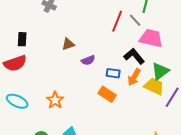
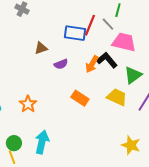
blue rectangle: (113, 73) -> (75, 33), moved, size x1.5
orange arrow: (134, 77) -> (92, 64), moved
yellow trapezoid: (154, 86) -> (117, 97), moved

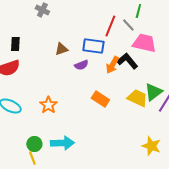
blue rectangle: (75, 33) -> (93, 46), moved
green triangle: (133, 75) -> (153, 92), moved
cyan arrow: (42, 142) -> (62, 143), turned 75

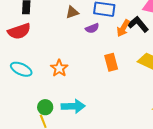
orange rectangle: (100, 99) -> (111, 62), turned 42

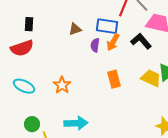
purple semicircle: (92, 28) -> (95, 45), turned 120
orange arrow: (123, 28) -> (113, 42), moved
green circle: (45, 107) -> (32, 124), moved

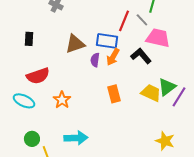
brown triangle: (75, 29) -> (75, 44), size x1.5
red semicircle: (22, 48) -> (38, 76), moved

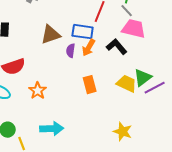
gray line: (142, 20) -> (127, 11), moved
purple line: (179, 97) -> (155, 88), turned 30
yellow star: (165, 141) -> (123, 132), moved

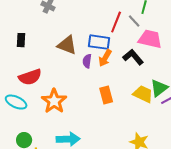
gray line: (127, 11) -> (134, 21), moved
brown triangle: (51, 35) -> (67, 45), turned 40
orange star: (38, 91) -> (54, 101), size x1.4

